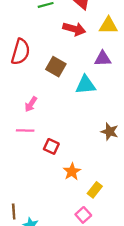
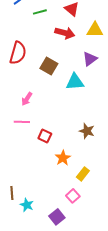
purple triangle: (103, 59) -> (90, 59), turned -35
brown star: (110, 132) -> (87, 131), moved

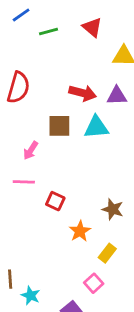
red arrow: (65, 33) -> (83, 93), moved
purple triangle: (90, 59) -> (117, 96), turned 35
brown square: (49, 66) -> (59, 126), moved, turned -30
brown star: (87, 131) -> (113, 209), moved

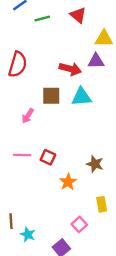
purple triangle: (117, 96) -> (96, 61), moved
pink line: (24, 182) -> (22, 155), moved
yellow rectangle: (107, 253) -> (102, 204), moved, turned -48

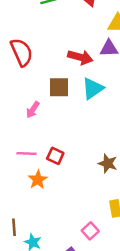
red semicircle: (18, 64) -> (22, 52), turned -40
cyan triangle: (81, 97) -> (93, 88), turned -30
orange star: (68, 182) -> (38, 180), moved

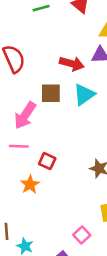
pink arrow: (33, 110) -> (25, 115), size x1.6
pink line: (27, 153) -> (19, 146), moved

